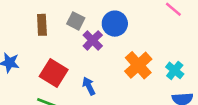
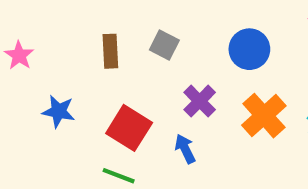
blue circle: (115, 24) -> (249, 49), moved
purple cross: (93, 40) -> (200, 101), moved

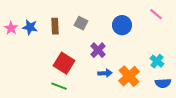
blue star: (59, 111) -> (30, 27), moved
orange cross: (264, 116) -> (129, 76), moved
blue arrow: (185, 149) -> (105, 73), moved, turned 112

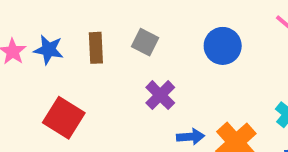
purple cross: (98, 50) -> (160, 95), moved
red square: (64, 63) -> (64, 118), moved

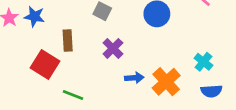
brown rectangle: (96, 48) -> (68, 40), moved

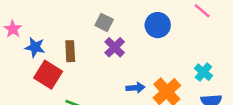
blue star: (34, 17) -> (35, 47), moved
purple cross: (113, 48) -> (115, 47), moved

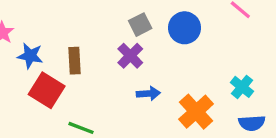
gray square: (104, 22) -> (140, 25), moved, turned 36
blue arrow: (136, 88) -> (148, 94), moved

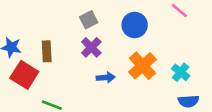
gray square: (140, 25) -> (89, 20), moved
orange cross: (196, 112) -> (142, 66), moved

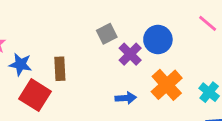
purple cross: (91, 47) -> (130, 54), moved

